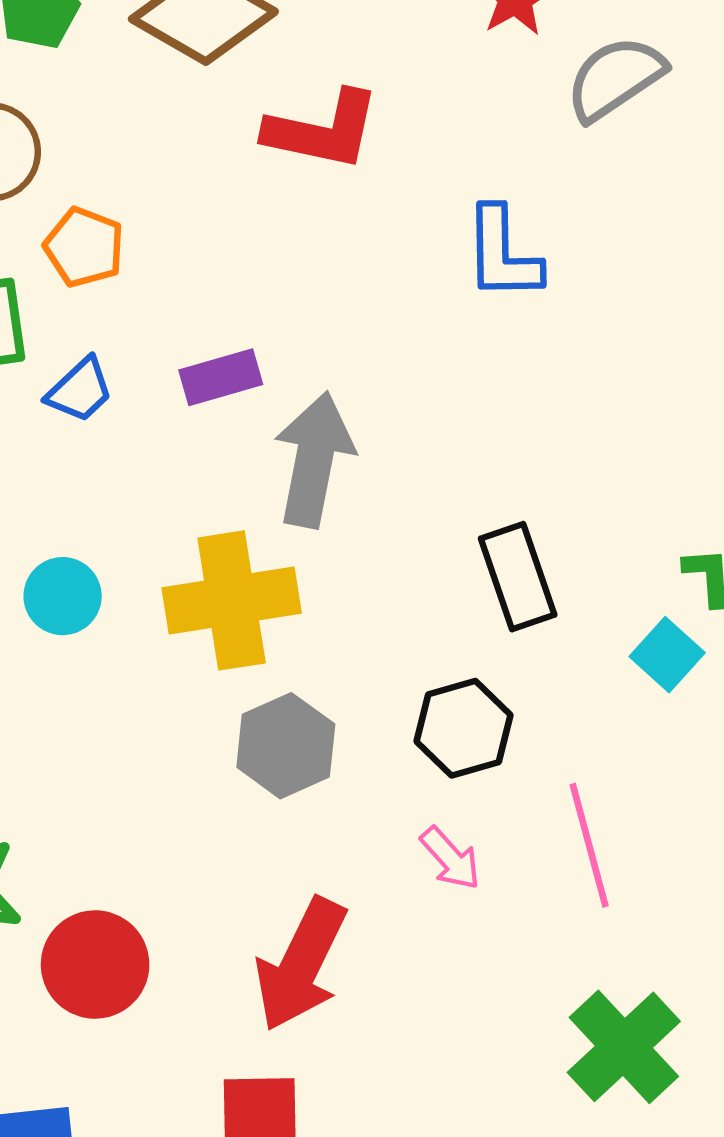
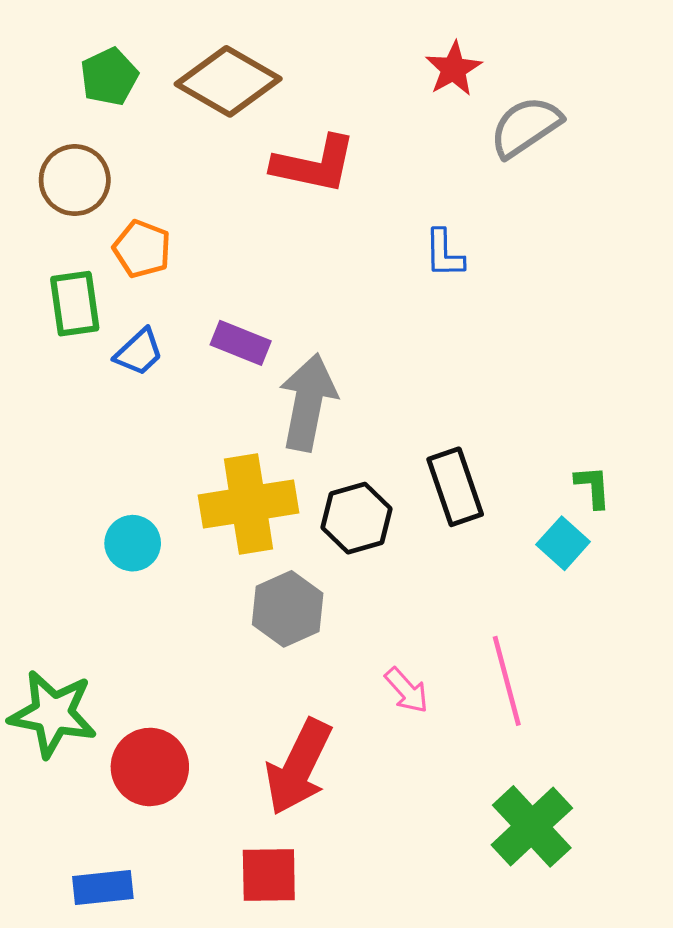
blue L-shape: (502, 254) -> (444, 254), size x0.7
purple rectangle: (221, 377) -> (241, 343), turned 38
cyan circle: (63, 596) -> (133, 543), moved
black hexagon: (463, 728) -> (356, 518), moved

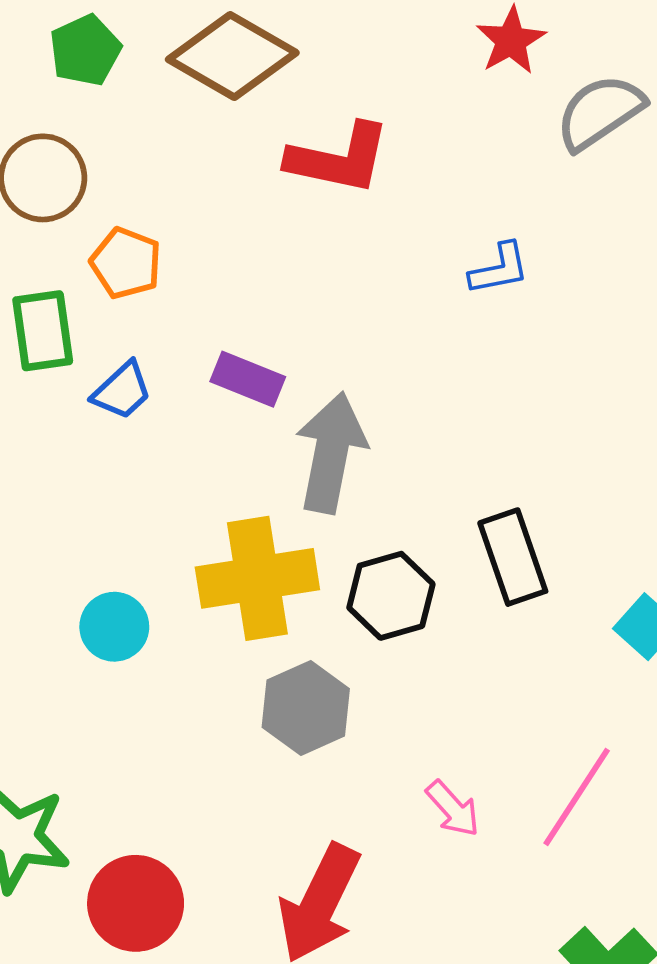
blue L-shape: (444, 254) -> (499, 269), turned -100
pink line: (507, 681) -> (577, 797), turned 48

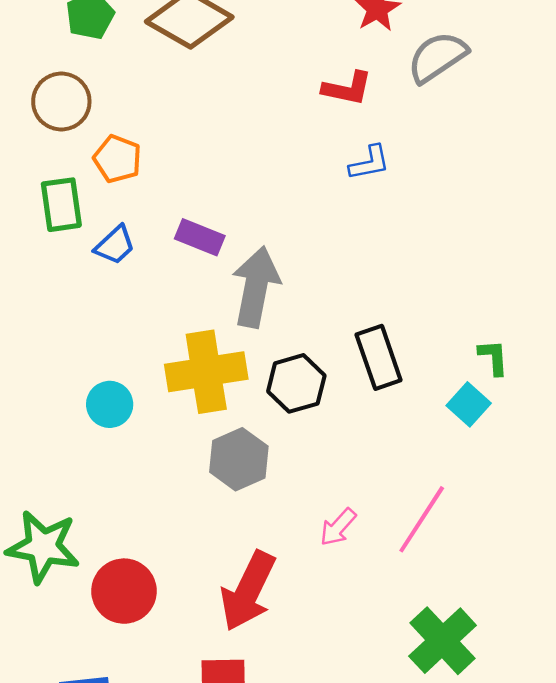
red L-shape: (339, 159) -> (347, 88), moved, size x0.7
pink arrow: (453, 809) -> (338, 527), turned 84

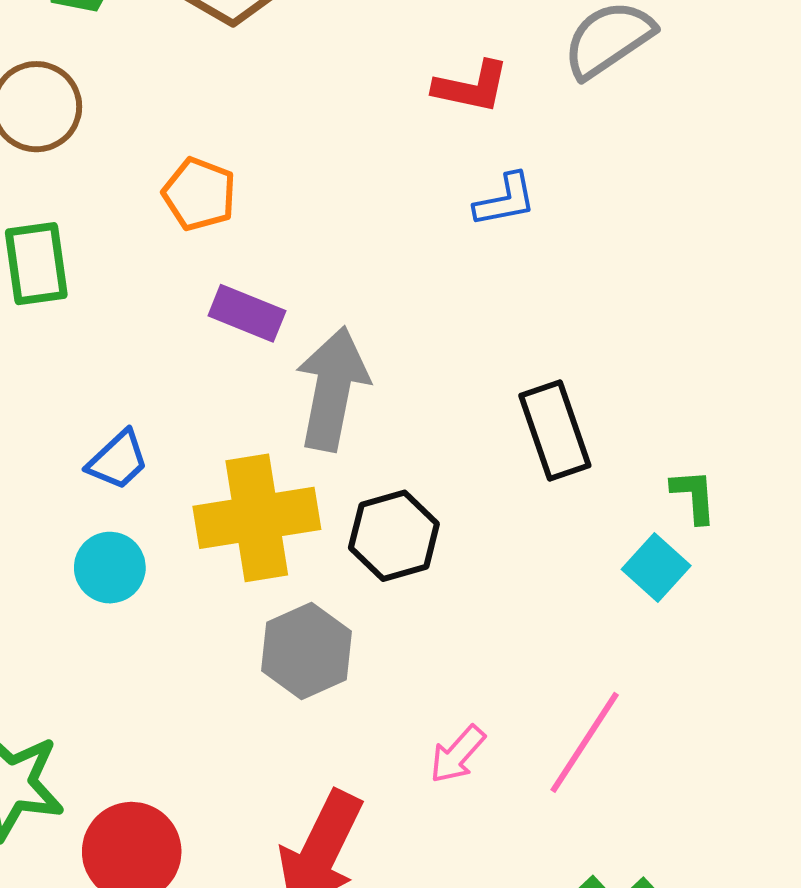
orange pentagon: (117, 159) -> (199, 194), moved
blue trapezoid: (115, 245) -> (118, 460), moved
black rectangle: (379, 357) -> (555, 430), moved

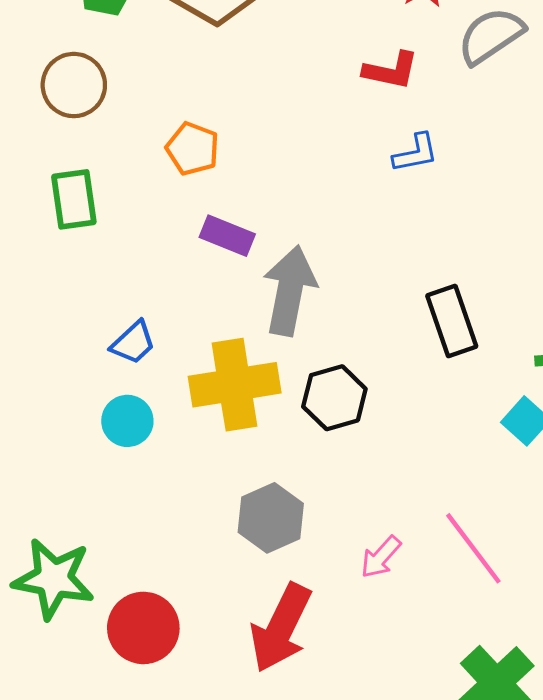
gray hexagon: (306, 651) -> (271, 518), moved
pink line: (585, 742) -> (473, 548), turned -70

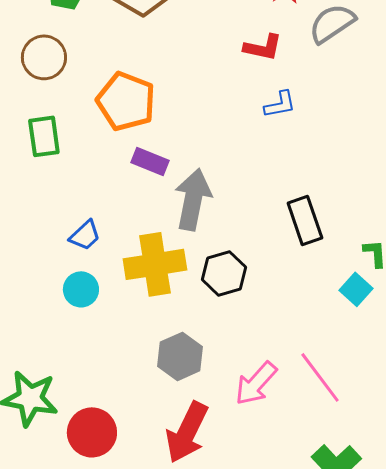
orange pentagon: (193, 149) -> (126, 101), size x1.6
pink arrow: (381, 557) -> (256, 383), size x1.5

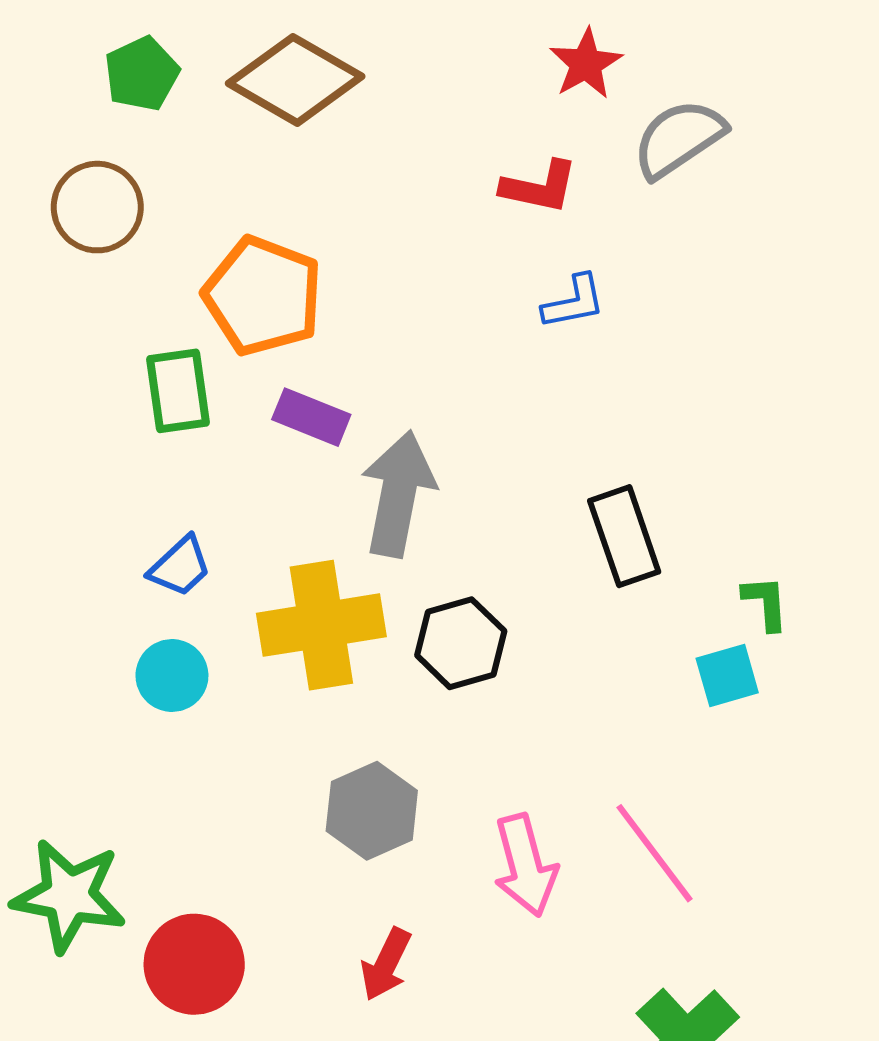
green rectangle: (44, 136) -> (178, 391), moved
cyan square: (356, 289) -> (727, 675), turned 32
pink arrow: (256, 383) -> (525, 865), turned -57
red arrow: (187, 432) -> (386, 964), size x0.6

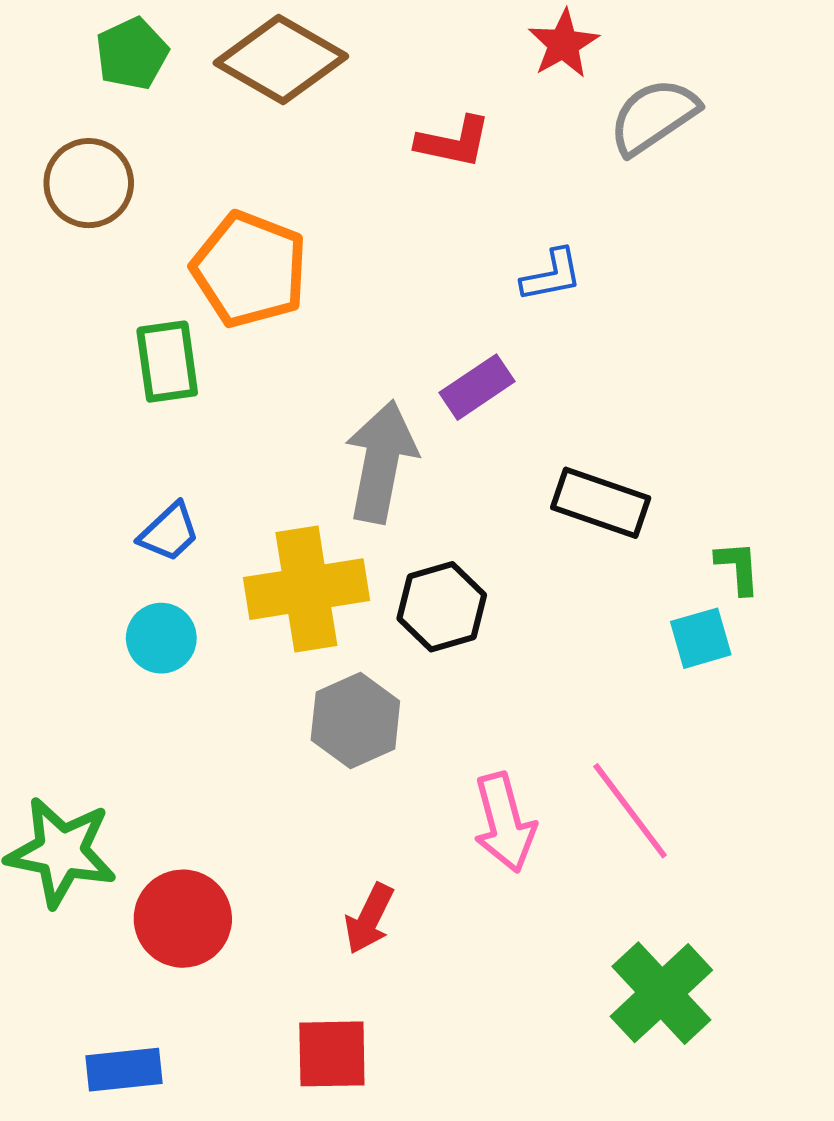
red L-shape: (539, 187) -> (454, 142), moved
purple rectangle: (311, 417) -> (477, 387), moved, turned -56
black rectangle: (624, 536) -> (601, 503), turned -52
gray hexagon: (372, 811) -> (355, 721), moved

